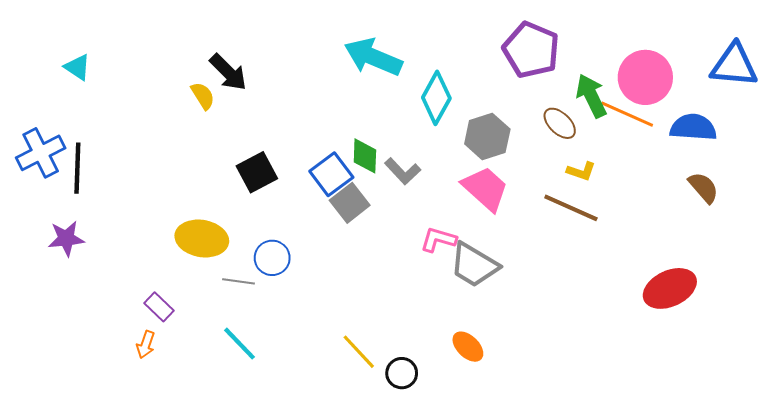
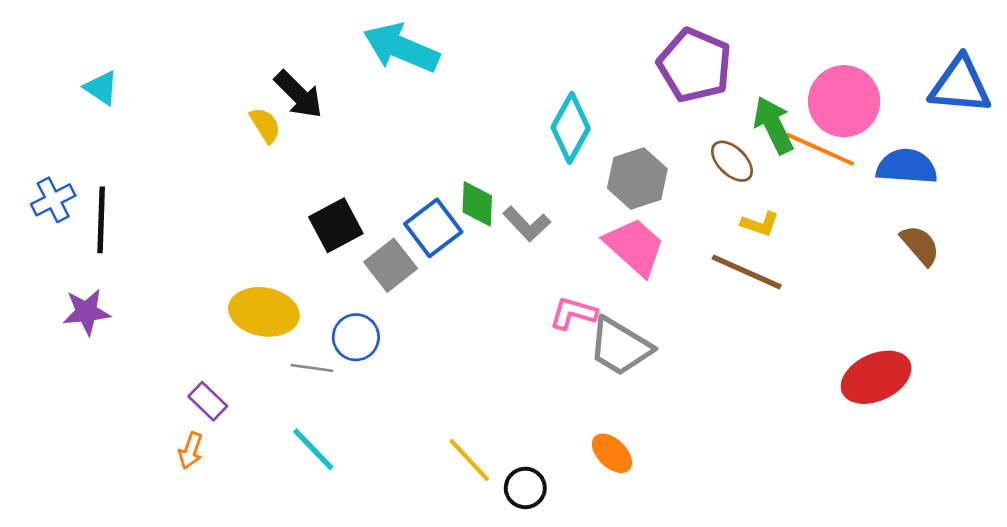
cyan arrow: (373, 57) -> (401, 48), moved
blue cross: (41, 153) -> (53, 200), size x0.7
gray square: (350, 203) -> (391, 265), moved

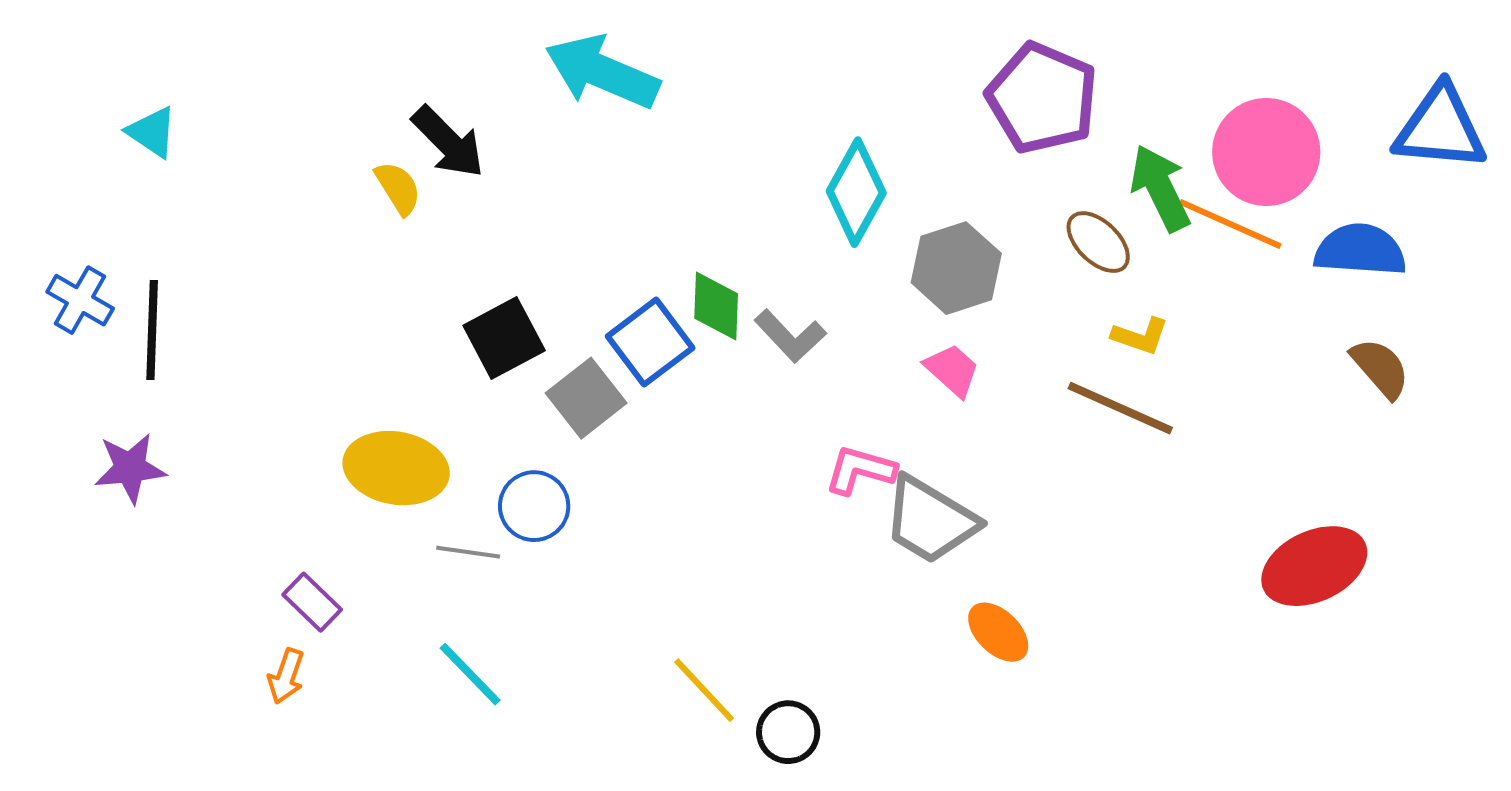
blue cross: (53, 200) -> (80, 300), turned -33
pink trapezoid: (635, 247) -> (952, 370), size x0.6
orange ellipse: (612, 453) -> (998, 632), moved

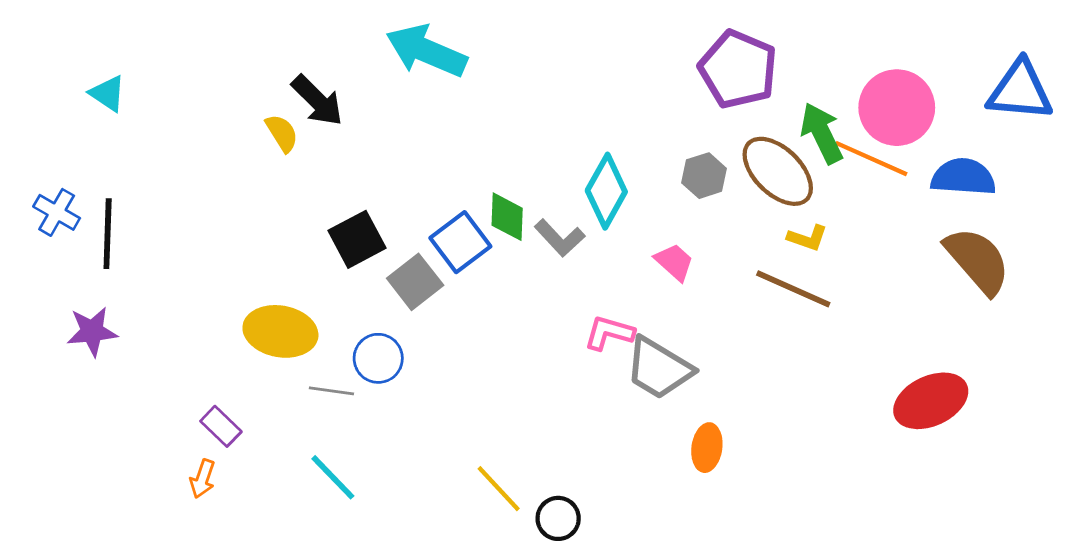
cyan diamond: (856, 192) -> (606, 191), moved
brown ellipse: (1098, 242) -> (778, 171), size x1.6
gray hexagon: (956, 268) -> (704, 176), moved, size x0.7
brown semicircle: (1380, 368) -> (978, 261), size x1.6
orange ellipse: (998, 632) -> (707, 448), turned 54

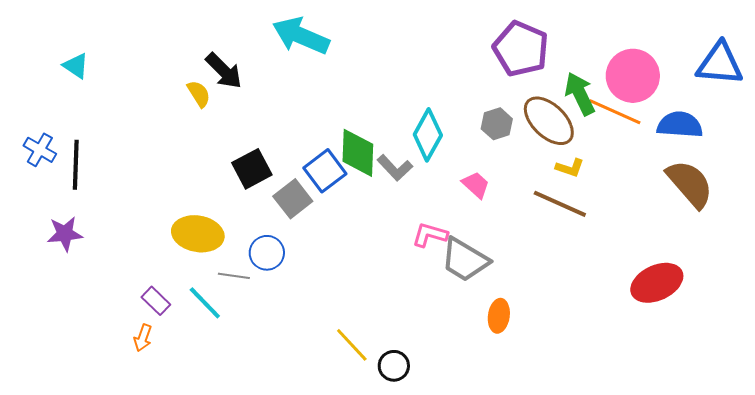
green diamond: (507, 217) -> (358, 153), size x1.4
cyan line: (333, 477) -> (205, 303), moved

